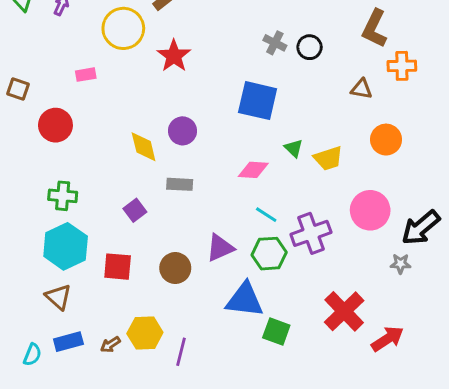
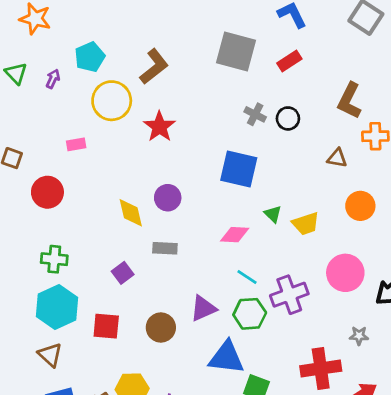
gray star: (400, 264) -> (359, 336), moved
red cross: (344, 311) -> (321, 368), turned 36

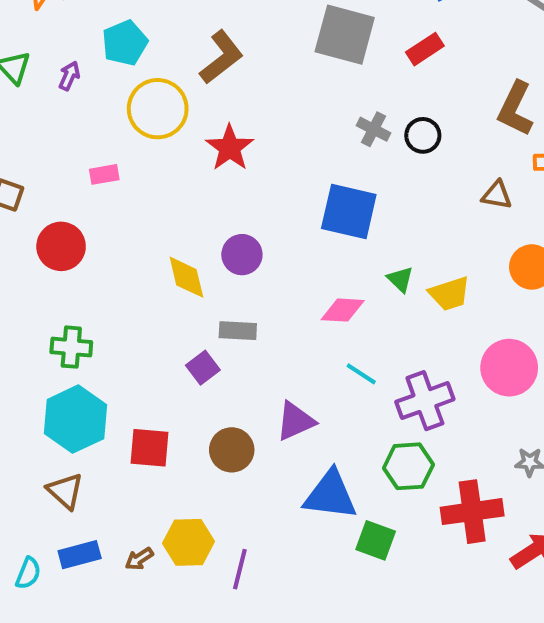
purple square: (123, 273) -> (203, 368), moved
green hexagon: (250, 314) -> (408, 466), moved

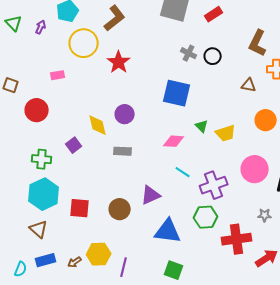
purple square: (203, 368) -> (74, 145), moved
green square: (376, 540) -> (174, 270), moved

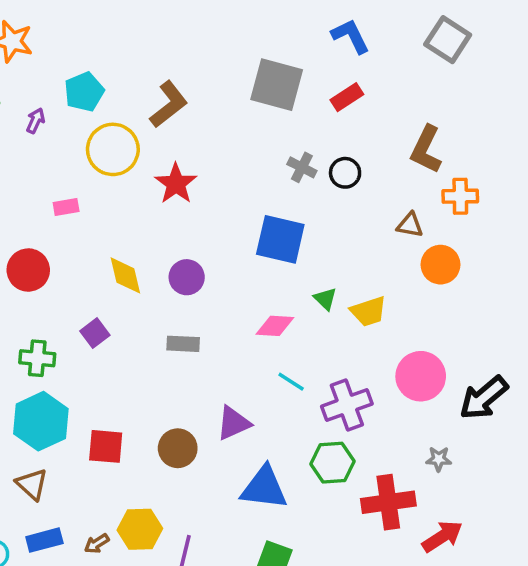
orange circle: (266, 120) -> (440, 265), moved
yellow diamond: (98, 125) -> (125, 275), moved

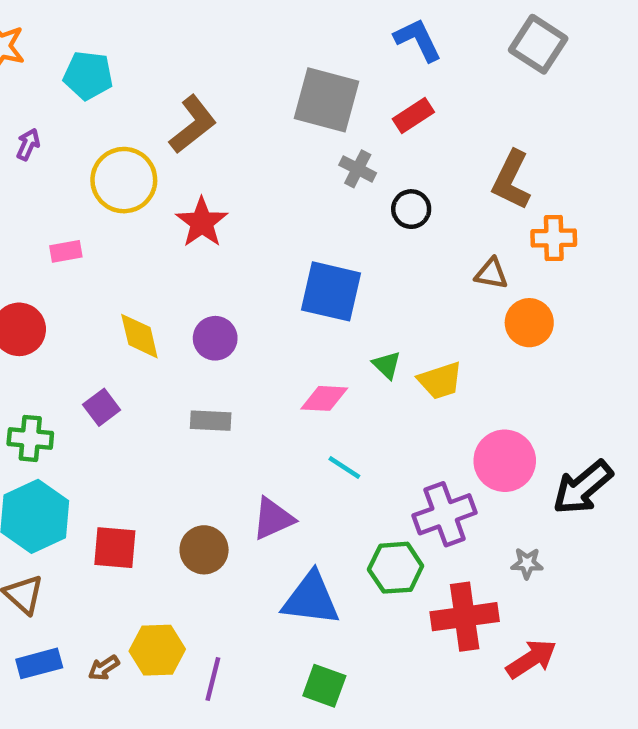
cyan pentagon: (84, 92) -> (88, 75), moved, turned 30
gray cross: (302, 167) -> (358, 169), moved
purple cross: (347, 405) -> (445, 514), moved

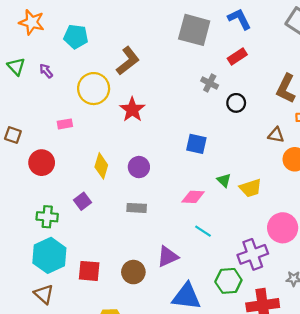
gray square: (327, 100) -> (194, 30), moved
purple arrow: (28, 144) -> (46, 71), turned -64
blue square: (331, 291) -> (196, 144), size x0.7
yellow diamond: (139, 336) -> (101, 166), turned 30

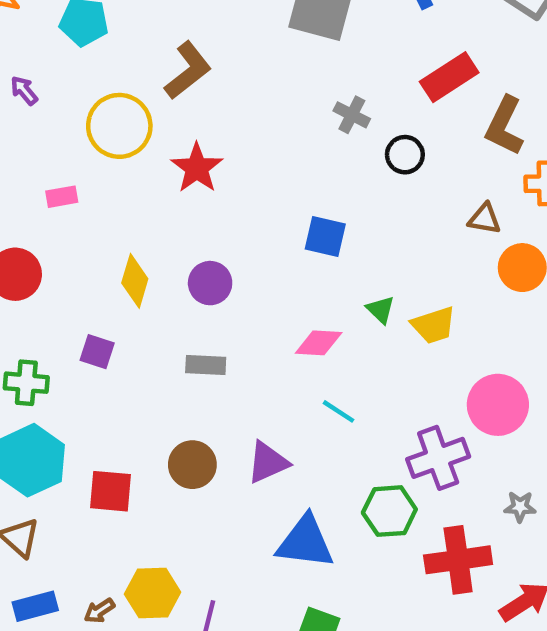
red rectangle: (237, 56) -> (449, 77), moved, size x1.4
purple square: (83, 201) -> (97, 352), turned -35
brown circle: (133, 272) -> (192, 465), moved

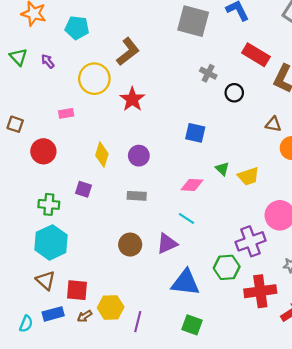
red rectangle: (449, 77) -> (256, 55), turned 64
cyan line: (338, 411) -> (187, 219), moved
red square: (110, 491) -> (77, 290), moved

